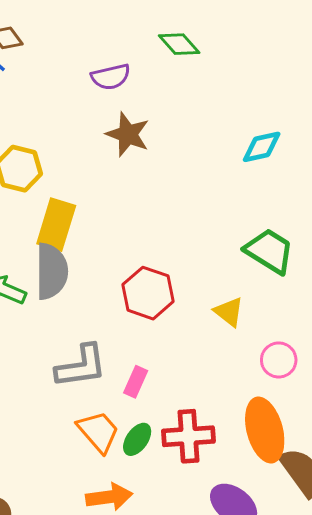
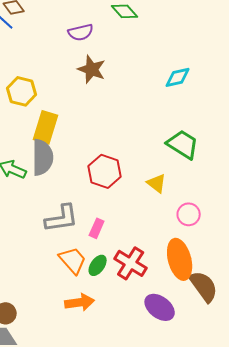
red cross: (188, 436) -> (131, 263), turned 36

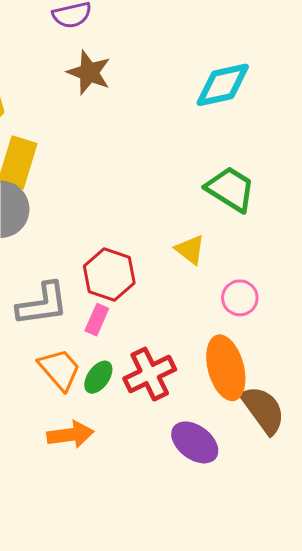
cyan diamond: (178, 77) -> (223, 85), size x1.4
red hexagon: (105, 171) -> (109, 275), moved
red cross: (131, 263) -> (150, 374), turned 32

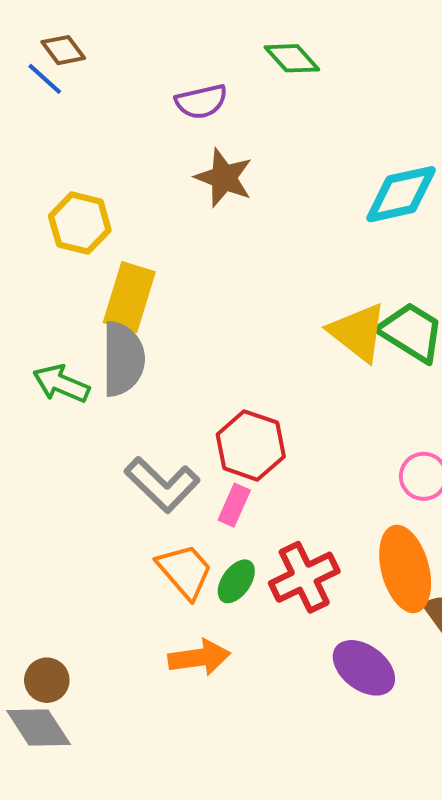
yellow triangle: (190, 250) -> (358, 332), moved, size x1.5
gray L-shape: (42, 304) -> (162, 485), turned 52

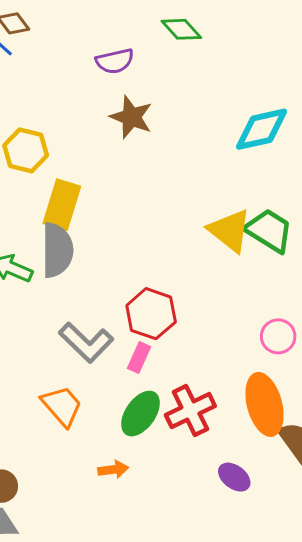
orange trapezoid: (185, 571) -> (62, 406), moved
green ellipse: (236, 581) -> (140, 414), size x1.4
orange arrow: (199, 658) -> (113, 469), size x0.7
purple ellipse: (364, 668) -> (234, 477), size x0.7

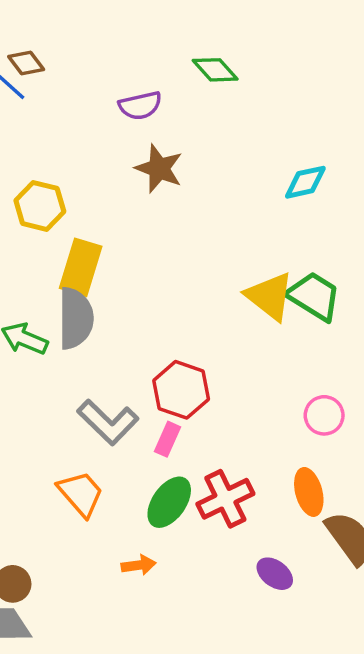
cyan diamond: (261, 129) -> (305, 182), size x0.7
orange ellipse: (265, 404) -> (309, 492), size x0.7

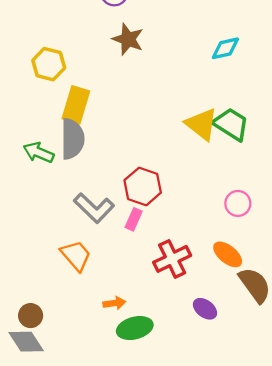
orange ellipse: (309, 492) -> (228, 254), turned -36
green ellipse: (169, 502) -> (135, 328), moved, turned 40

